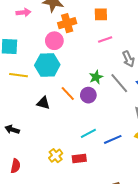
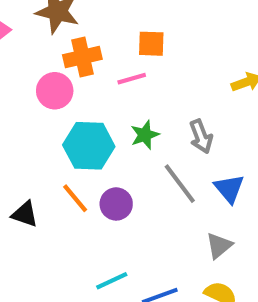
pink line: (105, 40) -> (132, 79), moved
cyan hexagon: (47, 65) -> (89, 146), moved
green star: (96, 77) -> (145, 135), moved

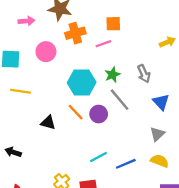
pink circle: (55, 91) -> (46, 52), moved
gray line: (180, 184) -> (120, 100), moved

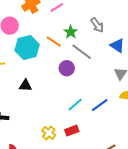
cyan hexagon: (82, 82) -> (27, 48), moved
orange line: (76, 112) -> (54, 42), moved

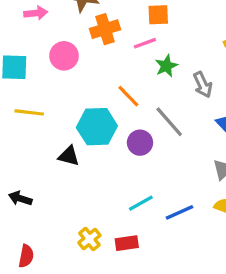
green star: (71, 32) -> (166, 66), moved
cyan hexagon: (27, 48) -> (97, 127), moved

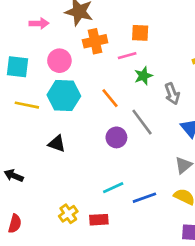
cyan hexagon: (97, 127) -> (64, 95), moved

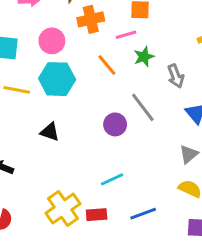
orange line: (110, 98) -> (107, 65), moved
blue line: (144, 198) -> (143, 214), moved
yellow cross: (68, 214) -> (63, 208), size x1.6

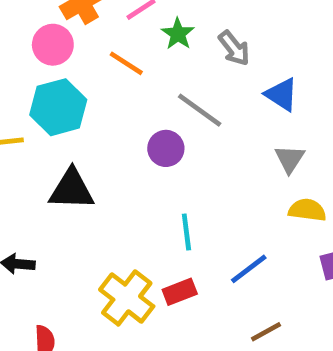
pink circle: (52, 41) -> (53, 45), moved
black triangle: (50, 132) -> (72, 190), size x1.5
cyan line: (112, 179) -> (186, 232), turned -55

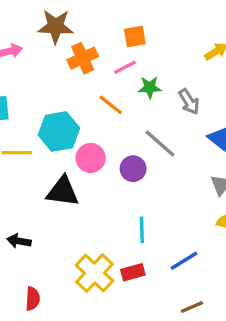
green star: (178, 34) -> (150, 87), turned 30
pink circle: (53, 45) -> (91, 158), moved

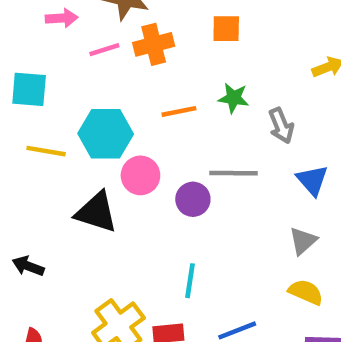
pink line: (125, 67) -> (104, 50), moved
orange line: (111, 105) -> (179, 111), turned -60
gray line: (160, 144) -> (234, 173), turned -51

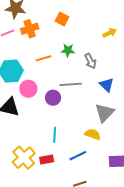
orange square: (226, 29) -> (62, 19), turned 32
gray triangle: (303, 241) -> (104, 113), size x1.5
yellow semicircle: (306, 292) -> (93, 134), moved

